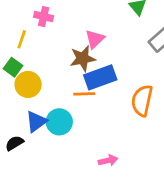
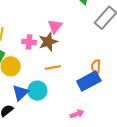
pink cross: (44, 17) -> (29, 42), moved
blue rectangle: (100, 77) -> (89, 81), moved
orange semicircle: (142, 101) -> (96, 66), size x0.6

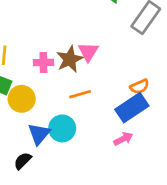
pink triangle: (55, 26) -> (88, 52), moved
orange semicircle: (96, 66) -> (140, 87), turned -112
pink arrow: (77, 114) -> (123, 139), moved

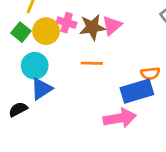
yellow circle: (22, 99) -> (46, 31), moved
cyan circle: (62, 128) -> (35, 66), moved
pink arrow: (123, 139) -> (120, 118), size x1.6

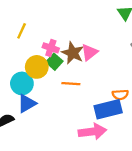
brown star: (92, 27) -> (73, 53), turned 30
yellow circle: (46, 31) -> (37, 67), moved
green square: (21, 32) -> (54, 62), moved

